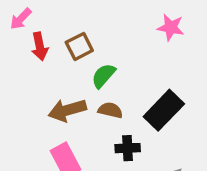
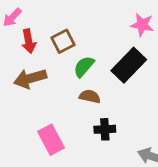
brown arrow: (67, 110) -> (30, 79), moved
black rectangle: (164, 110) -> (129, 65), moved

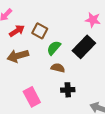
red arrow: (29, 41) -> (17, 31), turned -112
brown square: (63, 41) -> (40, 31), turned -35

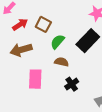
black cross: (68, 90) -> (72, 84), turned -32
pink rectangle: (32, 97) -> (35, 79), moved, turned 30

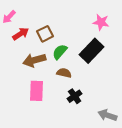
brown square: (43, 24) -> (45, 34), turned 35
brown arrow: (21, 50) -> (34, 60), moved

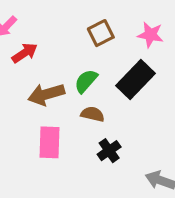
brown square: (45, 34) -> (101, 33), moved

